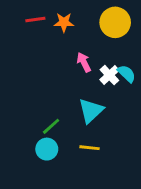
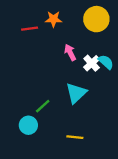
red line: (35, 20) -> (30, 29), moved
yellow line: (89, 148) -> (75, 137), moved
cyan circle: (47, 149) -> (28, 125), moved

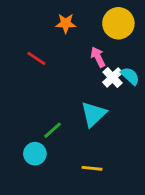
red line: (30, 29) -> (36, 58), moved, turned 42
pink arrow: (70, 52) -> (98, 57), moved

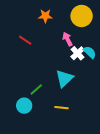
yellow line: (92, 168) -> (61, 108), moved

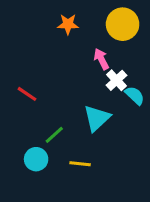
red line: (25, 40) -> (27, 94), moved
cyan semicircle: (90, 52) -> (135, 95), moved
yellow line: (61, 108) -> (80, 164), moved

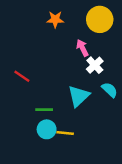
cyan semicircle: (135, 95) -> (110, 90), moved
green line: (54, 135) -> (44, 110), turned 42
cyan circle: (36, 159) -> (47, 129), moved

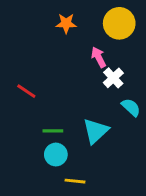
cyan triangle: (79, 96) -> (96, 131), moved
yellow line: (65, 133) -> (75, 181), moved

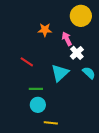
orange star: (66, 23) -> (45, 30), moved
red line: (26, 91) -> (27, 62), moved
cyan triangle: (96, 131) -> (60, 73), moved

